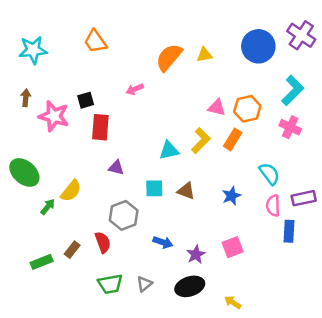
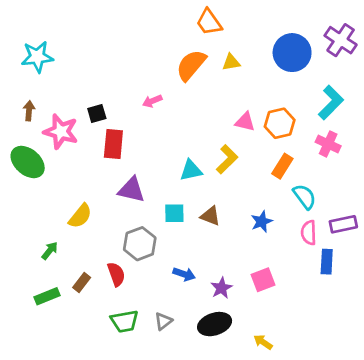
orange trapezoid: (95, 41) -> (209, 22), moved
orange rectangle: (233, 139) -> (282, 166), moved
purple triangle: (116, 168) -> (131, 190), size x1.5
green ellipse: (24, 172) -> (28, 162), moved
green arrow: (48, 207) -> (50, 251), moved

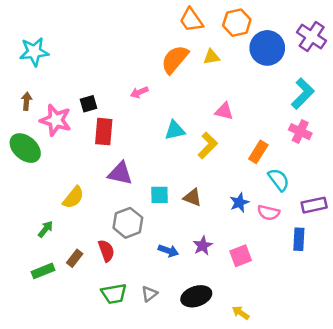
orange hexagon: (280, 123) -> (237, 23), moved
cyan triangle: (191, 170) -> (175, 130), moved
pink semicircle: (309, 233) -> (269, 213), moved, turned -75
purple star: (221, 288) -> (203, 246), moved

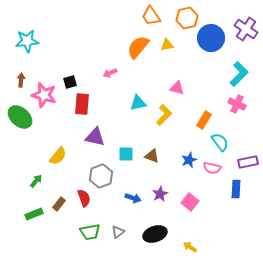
pink square: (241, 256) -> (190, 202), turned -30

